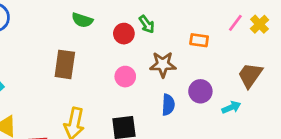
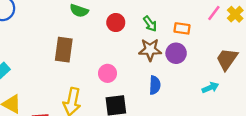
green arrow: (147, 24) -> (150, 24), moved
pink circle: (125, 77) -> (108, 73), moved
purple circle: (200, 91) -> (176, 53), moved

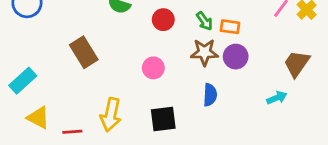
orange rectangle: (182, 28) -> (230, 27), moved
brown rectangle: (64, 50) -> (84, 52), moved, turned -40
pink circle: (108, 73) -> (153, 68), moved

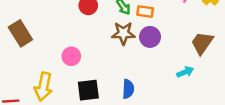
pink circle: (153, 68) -> (71, 56), moved
blue semicircle: (210, 95) -> (128, 89), moved

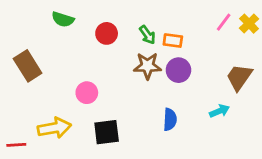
yellow arrow: (43, 87) -> (54, 128), turned -112
blue semicircle: (128, 89) -> (170, 119), moved

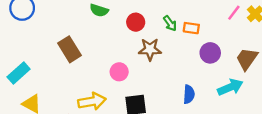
brown star: (147, 66) -> (150, 49), moved
purple circle: (178, 70) -> (210, 53), moved
cyan arrow: (219, 111) -> (230, 87), size x1.5

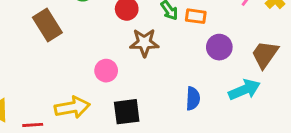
brown rectangle: (69, 49) -> (47, 25), moved

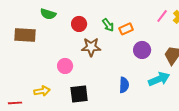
orange rectangle: (196, 16) -> (126, 29), turned -32
brown rectangle: (47, 25) -> (25, 35), turned -55
yellow arrow: (72, 107) -> (42, 91), size x0.7

